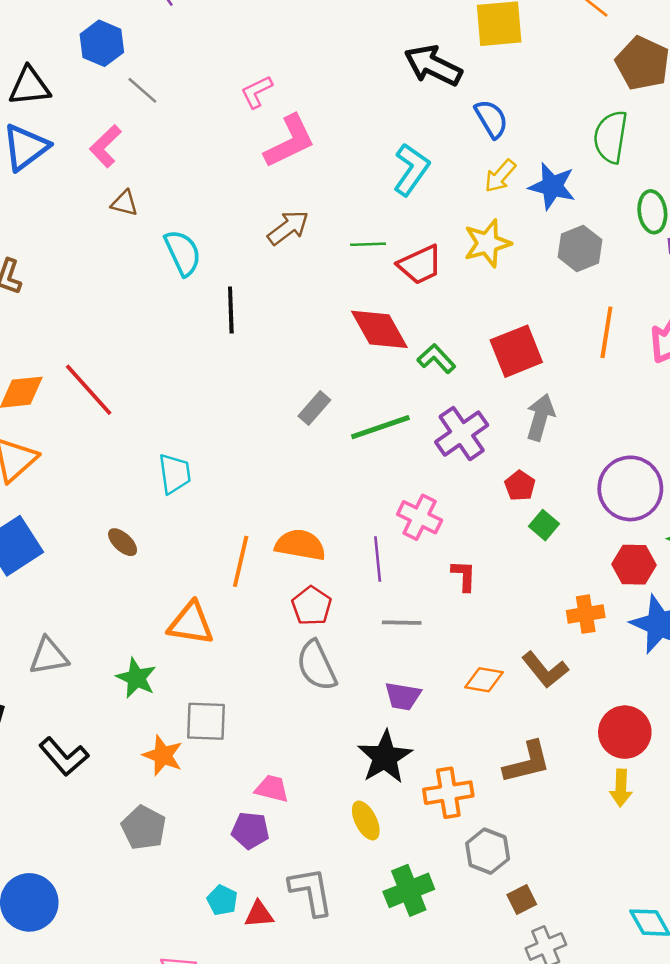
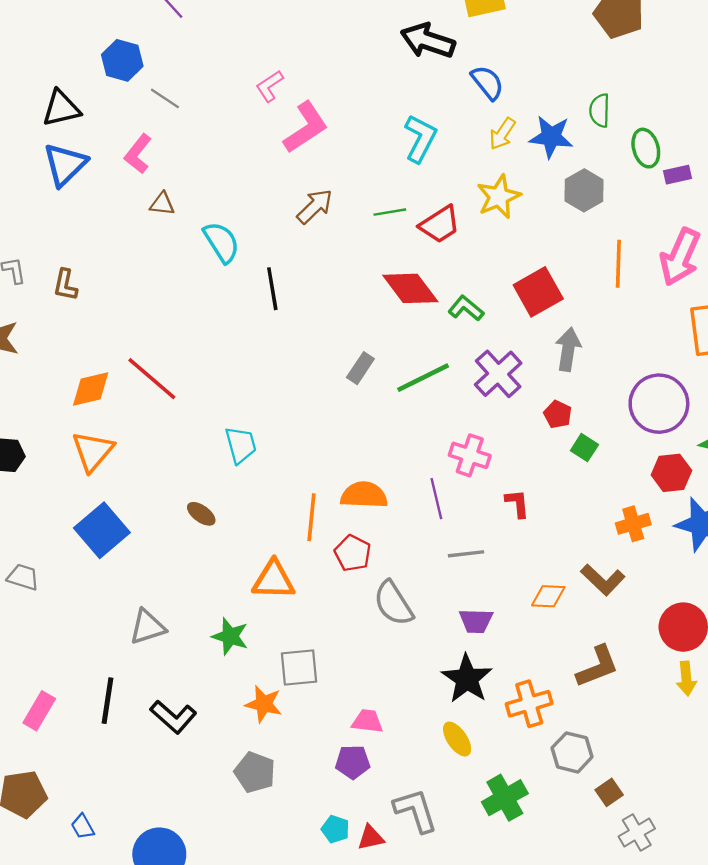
green semicircle: (611, 137) -> (600, 110), moved, size x0.7
red pentagon: (312, 606) -> (353, 553), moved

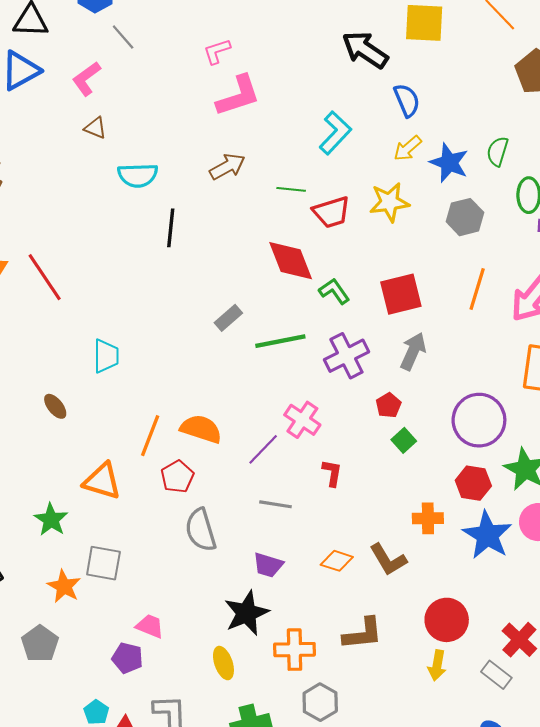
cyan semicircle: (221, 242) -> (138, 175), turned 105
purple line: (436, 499) -> (263, 449), turned 42

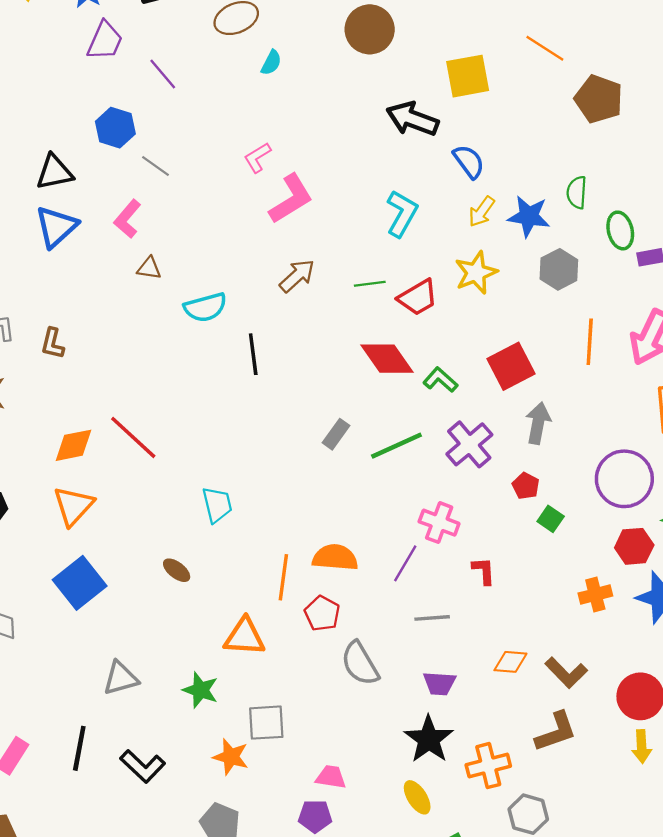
brown L-shape: (388, 560) -> (566, 673), moved

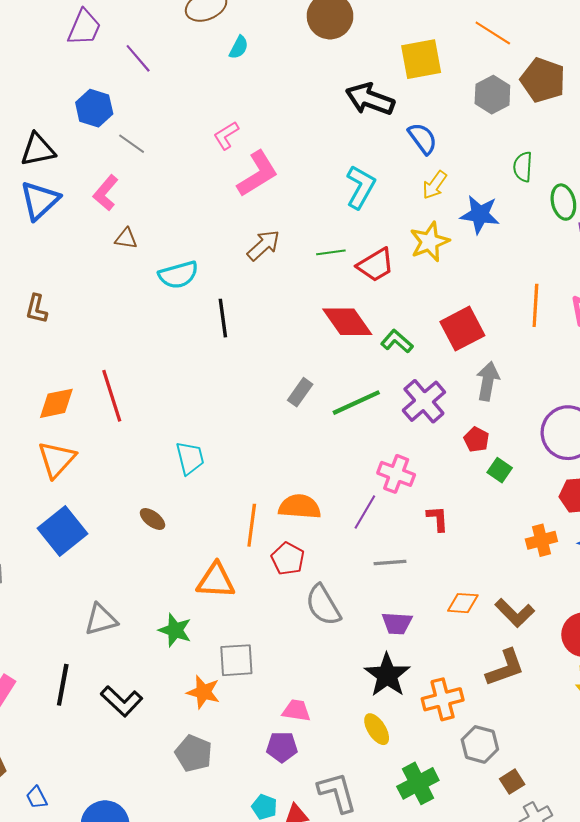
blue star: (529, 216) -> (480, 214), moved
gray hexagon: (559, 269) -> (492, 95), moved
red line: (133, 437) -> (112, 396), turned 30

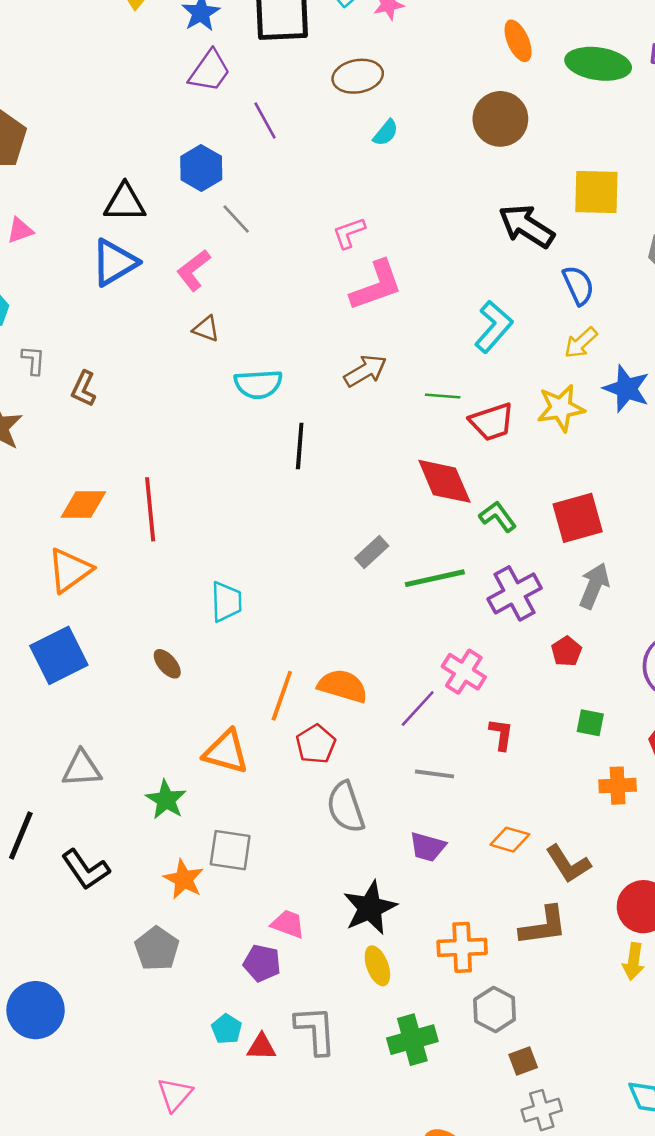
green square: (500, 470) -> (590, 723), moved, turned -35
black star: (387, 675) -> (370, 908), moved

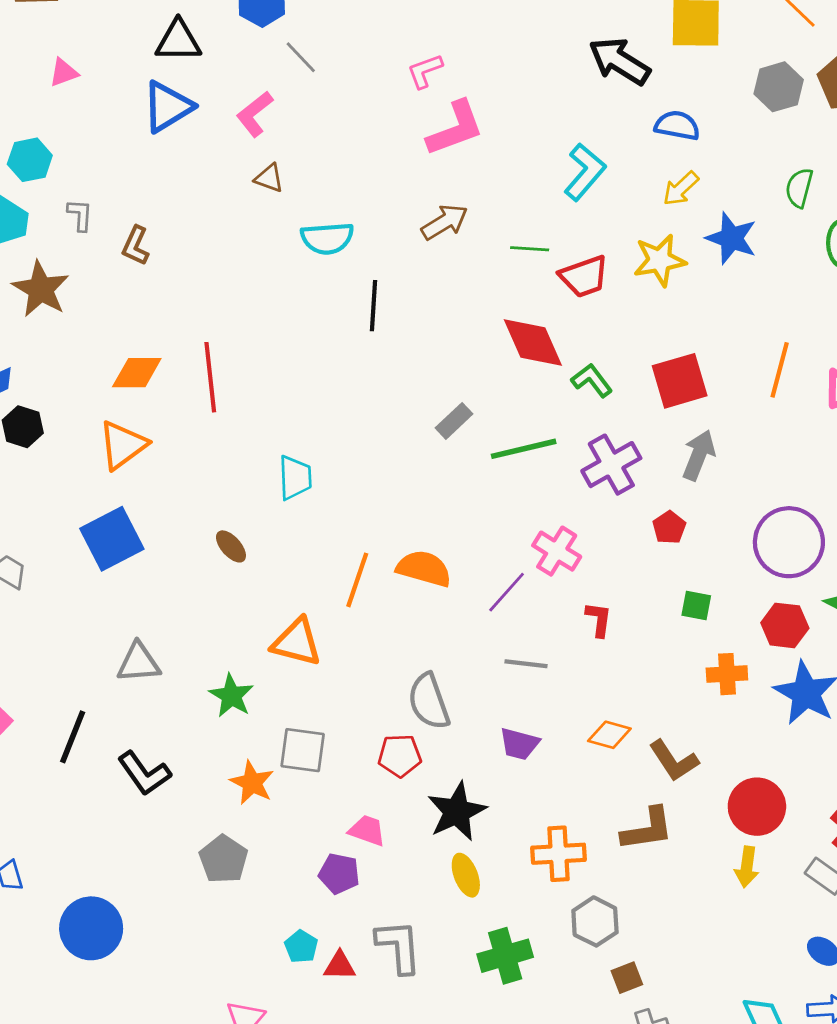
blue semicircle: (578, 285) -> (677, 125), turned -54
red pentagon: (316, 744) -> (400, 756), moved, turned 30

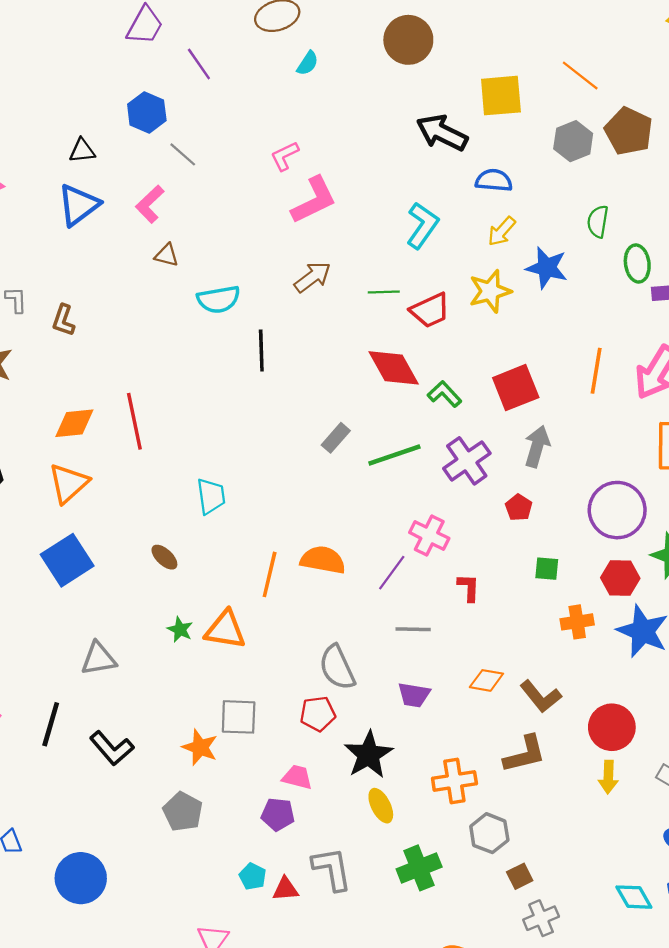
black triangle: (178, 41) -> (82, 151), size x0.7
green star: (231, 696) -> (180, 630), moved, size x0.7

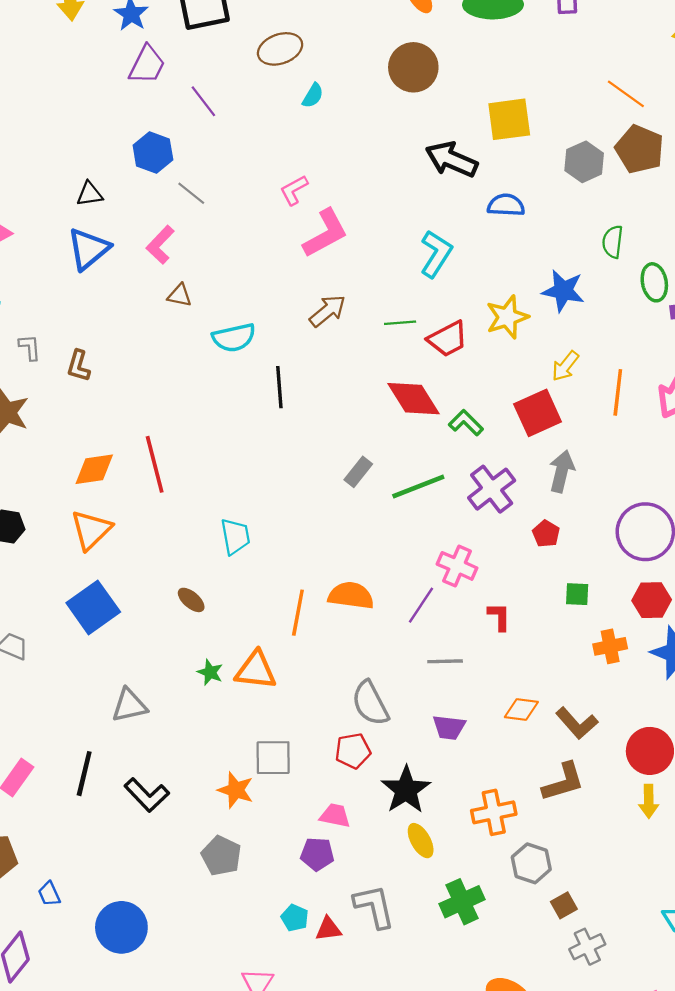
orange line: (580, 76) -> (626, 94), moved
yellow arrow: (502, 231) -> (565, 366), moved

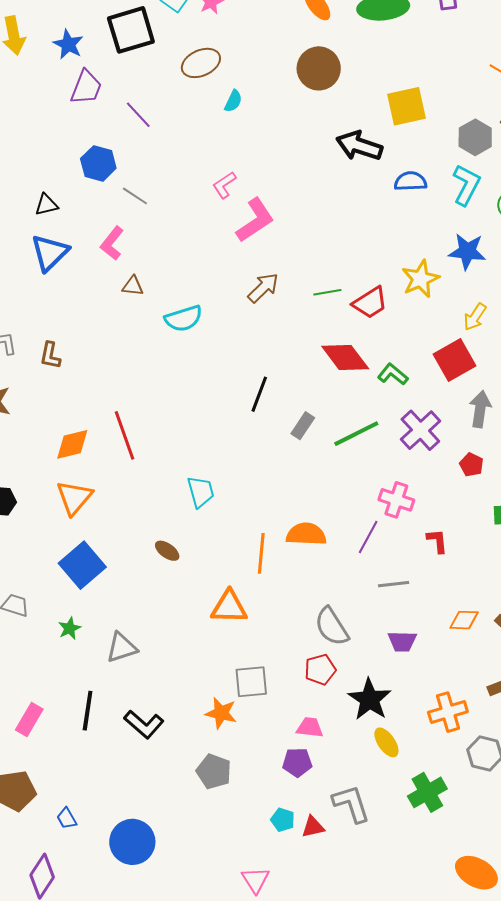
cyan L-shape: (436, 254) -> (466, 185), moved
black line: (279, 387) -> (259, 394), moved, turned 30
green star: (210, 672) -> (70, 628), moved, turned 30

